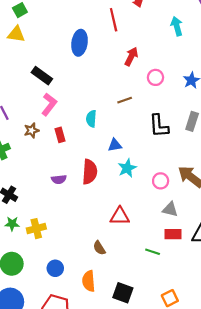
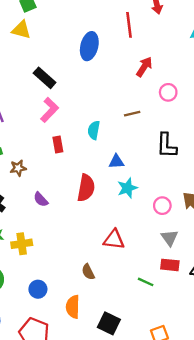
brown star: (32, 130) -> (18, 168), moved
purple semicircle: (59, 179) -> (41, 199), moved, turned 48
gray triangle: (170, 209) -> (170, 238), turned 35

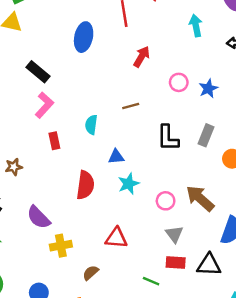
pink circle: (168, 92) -> (179, 82), moved
purple semicircle: (41, 199) -> (39, 217), moved, size x1.5
yellow cross: (22, 244) -> (61, 246), moved
brown semicircle: (88, 272) -> (91, 273), turned 77

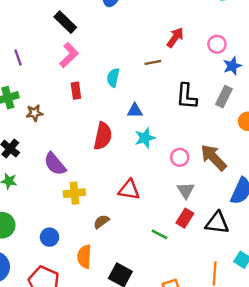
red arrow: (142, 57) -> (175, 38), moved
pink circle: (179, 82) -> (217, 44), moved
blue star: (208, 88) -> (232, 66), moved
red rectangle: (176, 263) -> (185, 218), turned -66

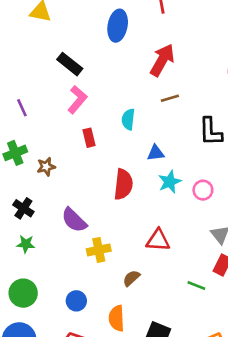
red arrow: (175, 38) -> (162, 60), moved, size x1.4
pink circle: (180, 157) -> (203, 190), moved

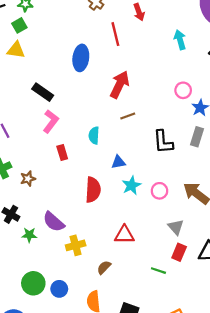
green star: (26, 244) -> (29, 235), moved
green circle: (23, 293) -> (33, 283), moved

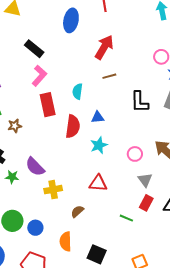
red rectangle: (62, 152) -> (48, 105), size x1.6
cyan star: (131, 185) -> (99, 145), moved
red semicircle: (93, 190) -> (73, 126), moved
pink circle: (159, 191) -> (135, 154), moved

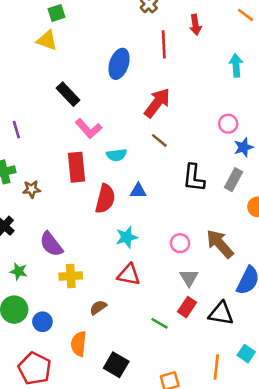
pink L-shape: (39, 76) -> (89, 129), moved, turned 90
brown line: (109, 76) -> (159, 140), turned 48
cyan semicircle: (77, 91) -> (117, 155), turned -112
cyan star: (99, 145) -> (127, 237), moved
green star: (12, 177) -> (18, 271), moved

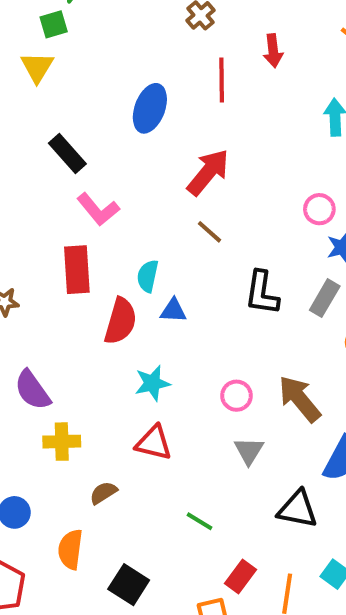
yellow triangle: (47, 40) -> (37, 67), turned 40
cyan semicircle: (117, 155) -> (148, 276), moved, turned 108
red rectangle: (187, 307) -> (241, 577), moved

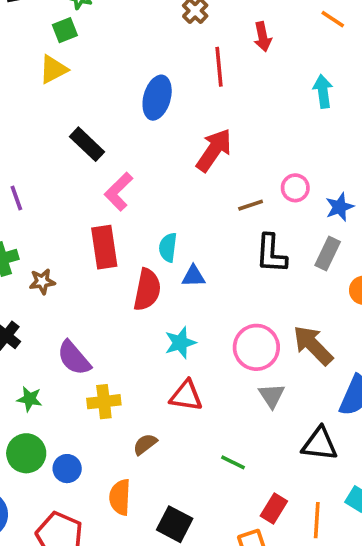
yellow triangle: (37, 67) -> (53, 69), turned 36
pink L-shape: (98, 209) -> (119, 192), turned 90
pink circle: (319, 209) -> (295, 188), moved
brown line: (209, 232) -> (251, 205), moved, turned -55
pink circle: (237, 396) -> (256, 347), size x1.6

